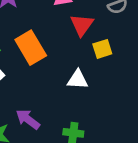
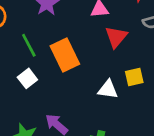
yellow square: (102, 49) -> (134, 77), moved

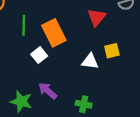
green line: (29, 45) -> (24, 25), turned 30
white square: (27, 78) -> (39, 55), moved

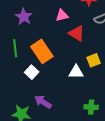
red triangle: (96, 17) -> (77, 33), turned -30
green cross: (84, 104) -> (91, 107), moved

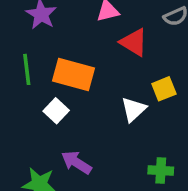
orange rectangle: (42, 51) -> (73, 75), turned -40
white triangle: (76, 72) -> (134, 109), turned -42

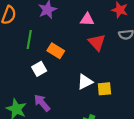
orange rectangle: (73, 75) -> (56, 51), size x0.7
yellow square: (164, 89) -> (104, 89), moved

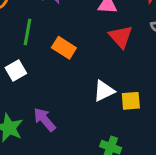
white square: (39, 69) -> (16, 71), moved

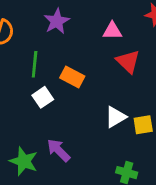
white square: (16, 71) -> (43, 97), moved

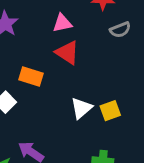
red triangle: (128, 62) -> (67, 53), moved

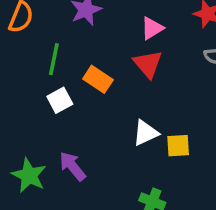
pink triangle: (62, 23) -> (152, 28), turned -36

